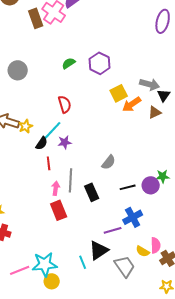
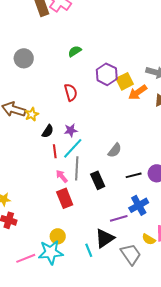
purple hexagon: (100, 63) -> (107, 74), moved
cyan line: (52, 131) -> (73, 148), moved
pink arrow: (56, 188) -> (62, 176), turned -48
yellow circle: (52, 281) -> (58, 236), moved

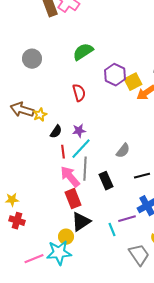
green semicircle: (75, 51) -> (83, 52), size x1.5
pink arrow: (62, 176) -> (70, 177), size x1.6
black triangle: (105, 238) -> (81, 222), moved
cyan line: (89, 250) -> (112, 230), moved

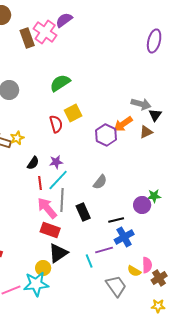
purple hexagon: (115, 75) -> (106, 135), moved
yellow square: (133, 82) -> (73, 113), moved
yellow star: (40, 115) -> (17, 138), moved
black line: (142, 176) -> (116, 220), moved
red rectangle: (73, 199) -> (50, 230), turned -48

